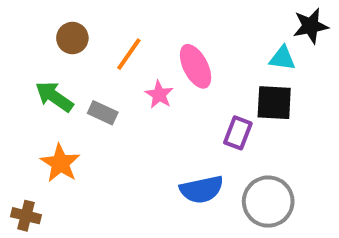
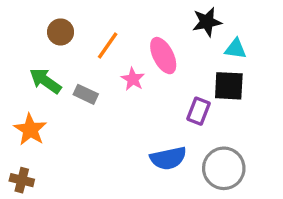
black star: (311, 26) -> (207, 22), moved
orange star: (60, 163) -> (30, 130), moved

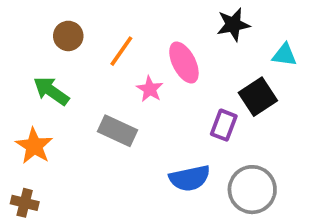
cyan triangle: (236, 49) -> (284, 55), moved
black square: (229, 86) -> (258, 97), turned -36
gray rectangle: (86, 94) -> (118, 131), moved, size x1.4

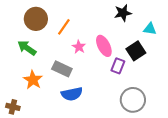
brown circle: (68, 36) -> (36, 19), size x1.5
pink ellipse: (184, 62) -> (104, 46), moved
orange star: (34, 146) -> (33, 80), moved
blue semicircle: (190, 178) -> (72, 94), moved

